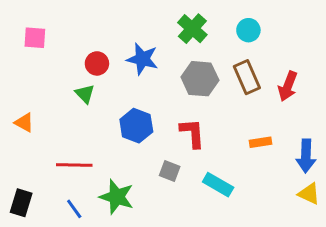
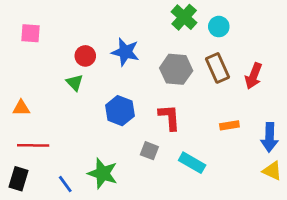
green cross: (192, 29) -> (184, 17), moved
orange triangle: (24, 123) -> (21, 108), turned -30
red line: (74, 165) -> (33, 145), moved

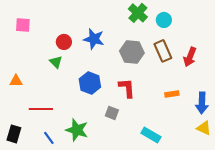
red line: (33, 145) -> (41, 109), moved
cyan rectangle: (192, 163) -> (151, 135), moved

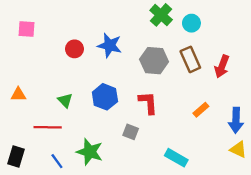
green triangle: (56, 62) -> (65, 100), moved
orange rectangle: (172, 94) -> (201, 110), turned -32

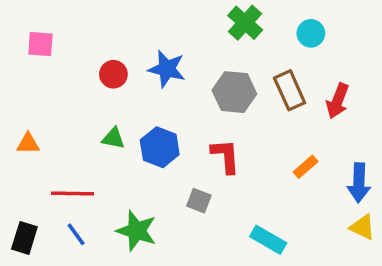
cyan circle: (191, 23) -> (311, 33), moved
green triangle: (65, 100) -> (113, 138), moved, turned -35
blue line: (57, 161) -> (76, 234), moved

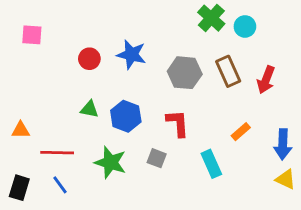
green cross: (245, 23) -> (211, 18), moved
orange triangle: (28, 144) -> (21, 130), moved
green star: (137, 231) -> (110, 162), moved
cyan rectangle: (268, 240) -> (211, 164), moved, turned 36

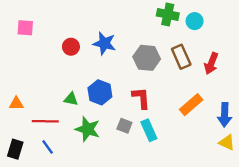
green cross: (211, 18) -> (168, 14), turned -30
green triangle: (89, 109) -> (71, 99), moved
orange rectangle: (241, 132) -> (191, 105), size x1.5
cyan rectangle: (211, 164) -> (149, 130), moved

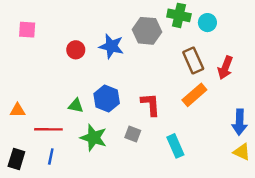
gray hexagon: (147, 58) -> (147, 31), moved
orange rectangle: (191, 105) -> (194, 95), moved
cyan rectangle: (149, 130) -> (175, 146), moved
blue line: (48, 147) -> (51, 157), turned 48

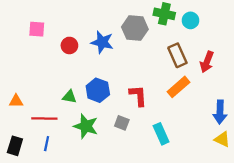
pink square: (27, 30) -> (37, 29), moved

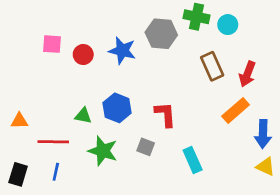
pink square: (37, 29) -> (52, 44), moved
orange rectangle: (178, 87) -> (236, 110), moved

